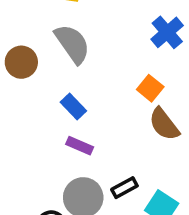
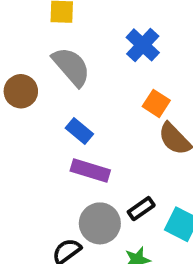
blue cross: (167, 32) -> (143, 45), moved
purple rectangle: (80, 146) -> (90, 170), size x1.4

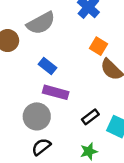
gray semicircle: (71, 67) -> (41, 23), turned 104
gray circle: (100, 223) -> (37, 116), moved

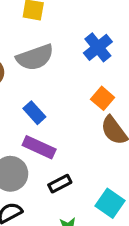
black rectangle: (90, 117) -> (60, 184), moved

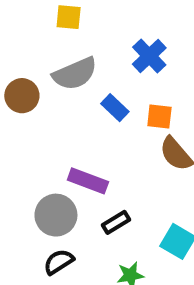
orange square: (103, 98) -> (159, 117), turned -30
blue rectangle: (34, 113) -> (115, 108), moved

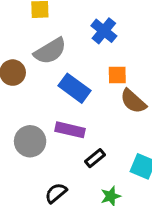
blue rectangle: (115, 108) -> (75, 88), moved, size x1.5
gray circle: (56, 215) -> (30, 141), moved

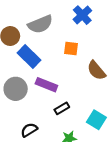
orange square: (117, 75) -> (71, 49), moved
blue rectangle: (75, 88) -> (29, 57), moved

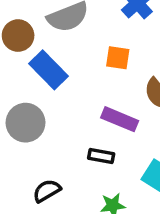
purple rectangle: (46, 85) -> (120, 119), moved
black rectangle: (62, 108) -> (101, 156), turned 40

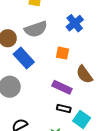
black rectangle: (101, 156) -> (64, 108), moved

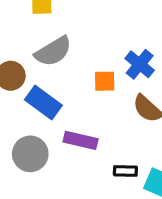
blue cross: (75, 23) -> (140, 64), moved
purple rectangle: (62, 87) -> (81, 140), moved

